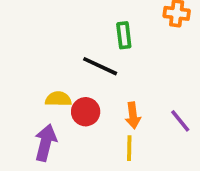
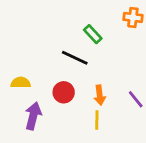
green rectangle: (124, 35) -> (93, 34), turned -36
yellow semicircle: (58, 99) -> (21, 83), moved

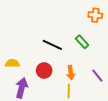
green rectangle: (93, 34) -> (82, 42), moved

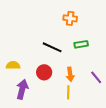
orange cross: (95, 15) -> (70, 18), moved
green rectangle: (82, 42) -> (81, 44), turned -56

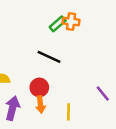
green rectangle: (81, 44) -> (58, 24), moved, turned -32
orange arrow: (70, 74) -> (40, 104), moved

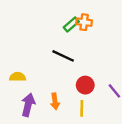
red circle: (39, 87) -> (85, 85), moved

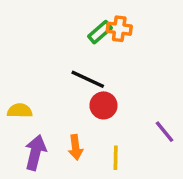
red circle: (85, 85) -> (103, 105), moved

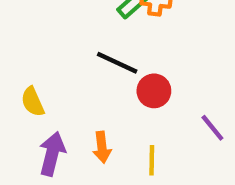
red circle: (103, 105) -> (154, 91), moved
yellow semicircle: (20, 111) -> (33, 102), turned -115

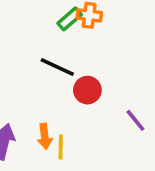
yellow line: (152, 160) -> (61, 147), moved

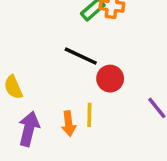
yellow line: (61, 147) -> (89, 115), moved

